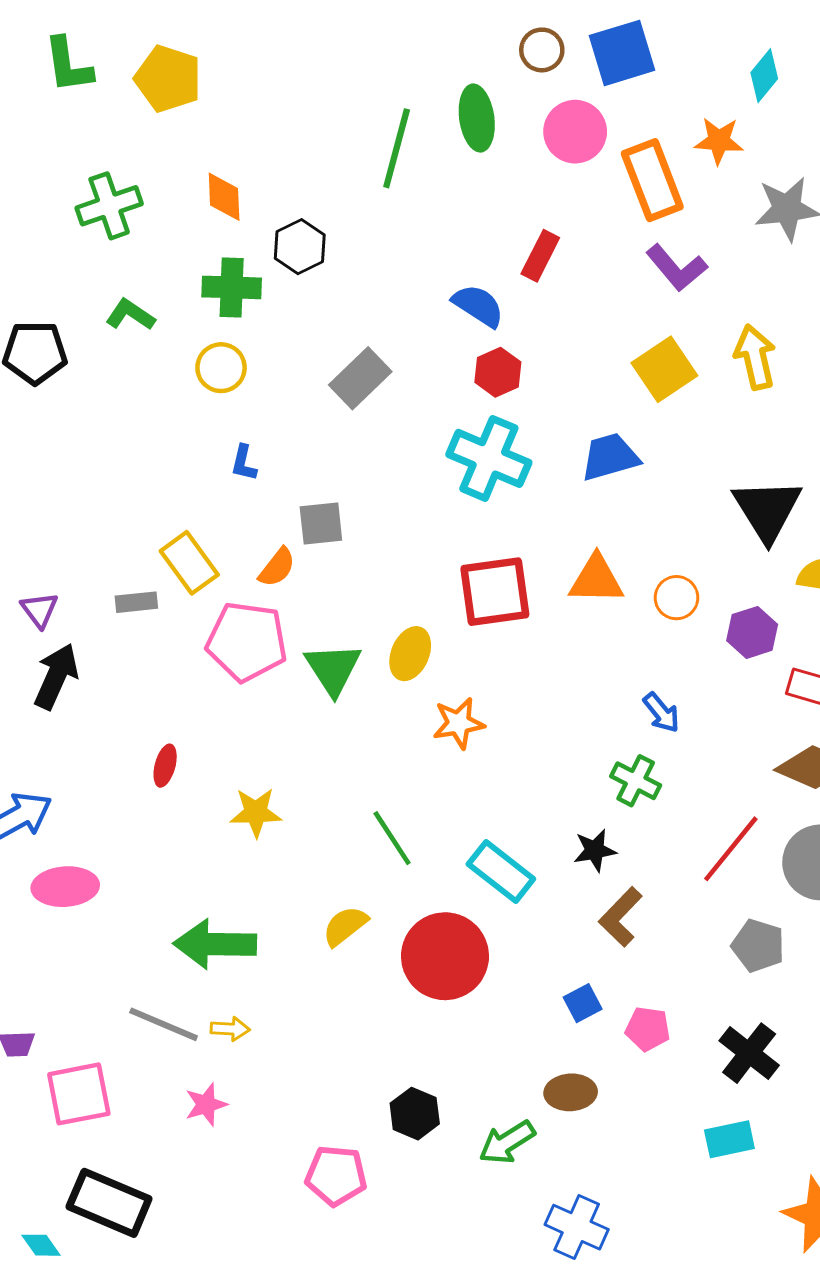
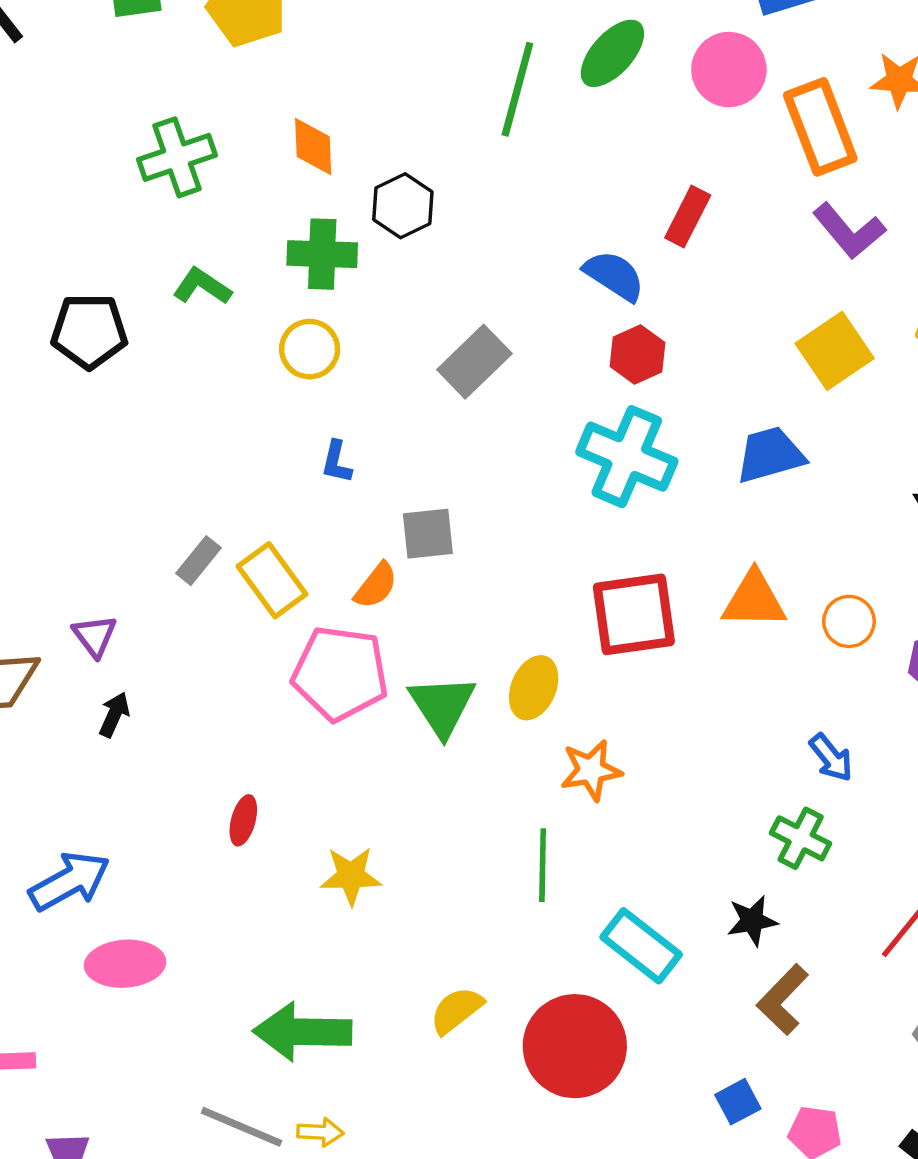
green ellipse: (477, 118) -> (612, 53), turned 50
gray rectangle: (136, 602) -> (199, 561), moved, turned -45
black arrow: (56, 676) -> (114, 715), size x0.6
green line: (392, 838) -> (543, 865), moved, turned 34

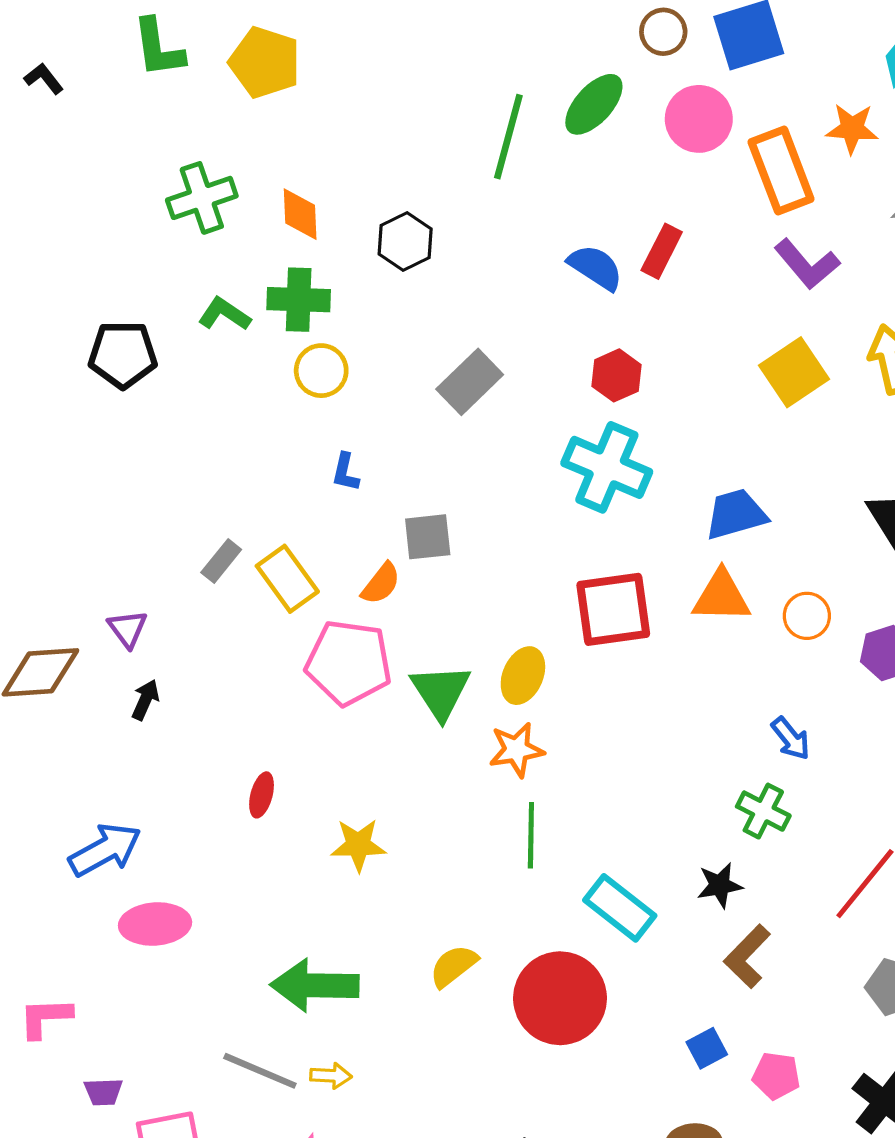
orange diamond: (313, 147) -> (300, 214), moved
green cross: (322, 254) -> (299, 300), moved
blue semicircle: (614, 276) -> (596, 267), moved
blue trapezoid: (770, 455) -> (736, 514), moved
orange star: (591, 770) -> (516, 750), moved

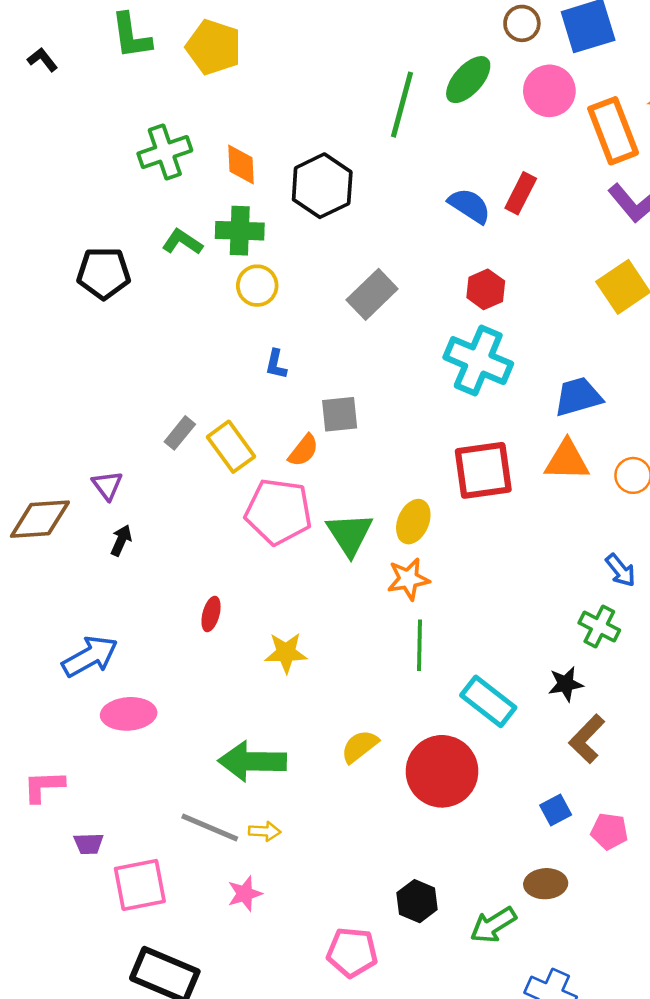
black hexagon: (405, 242) -> (322, 186), size x1.4

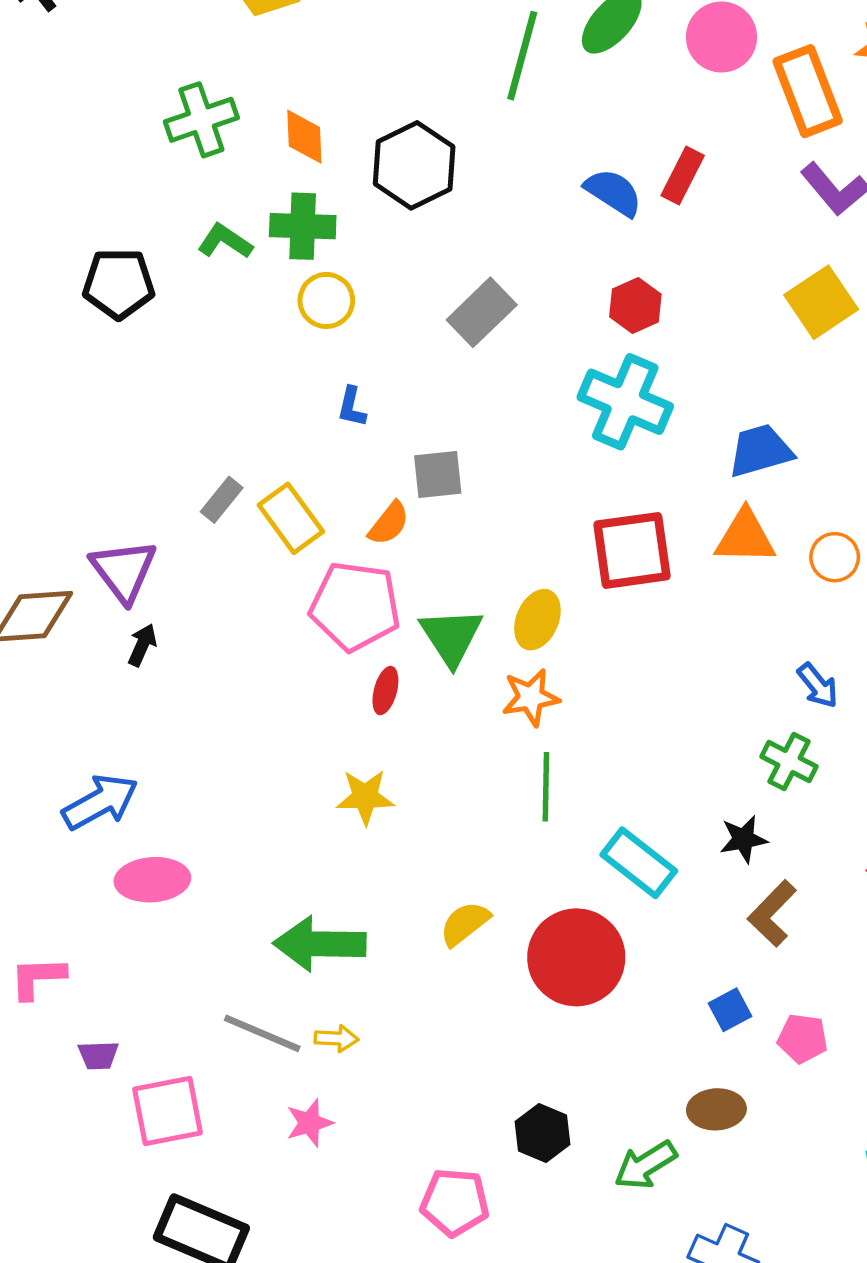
purple triangle: (107, 485) -> (124, 571), size x1.6
red ellipse: (211, 614) -> (385, 691), moved

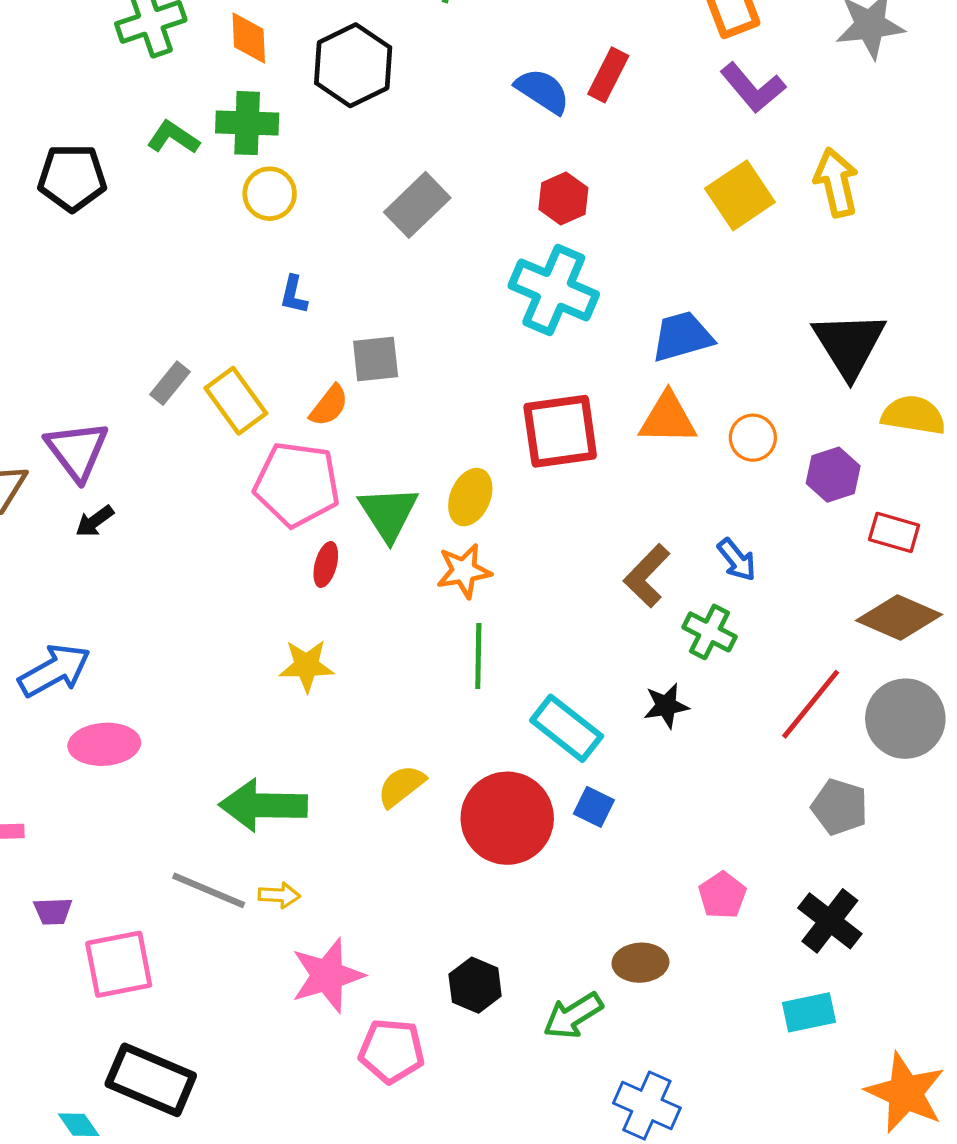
black arrow: (142, 645) -> (95, 521), turned -150
brown L-shape: (772, 913) -> (647, 576), moved
blue square: (730, 1010) -> (594, 807), moved, turned -36
pink pentagon: (803, 1038) -> (722, 895), turned 30
pink star: (309, 1123) -> (327, 975), moved, size x1.6

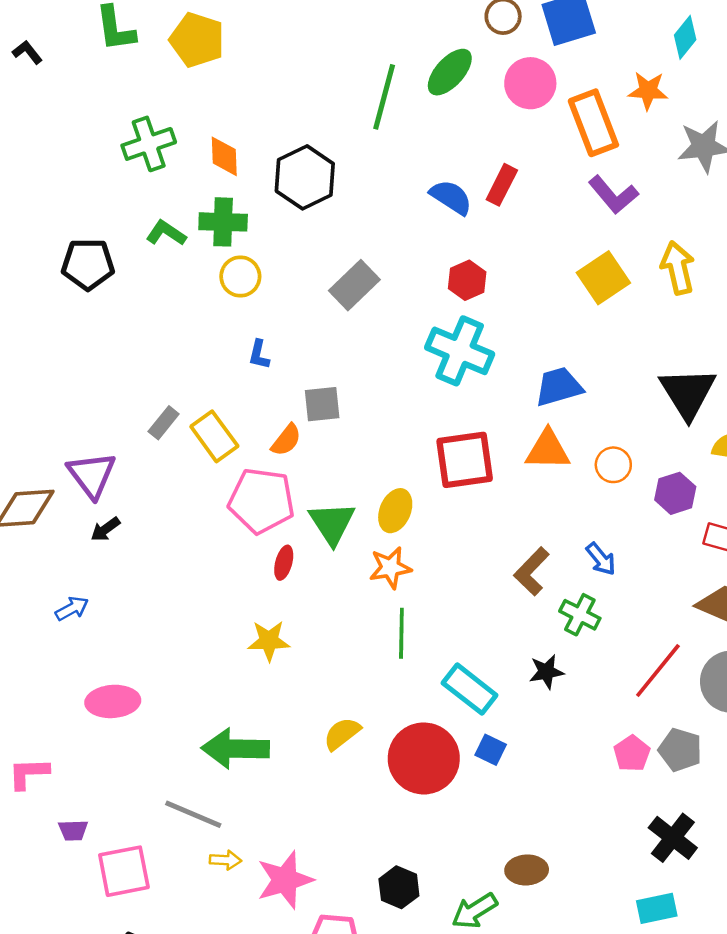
blue arrow: (54, 670) -> (72, 609), moved, size x0.6
yellow arrow: (279, 895) -> (226, 860), moved
pink pentagon: (722, 895) -> (632, 754), moved

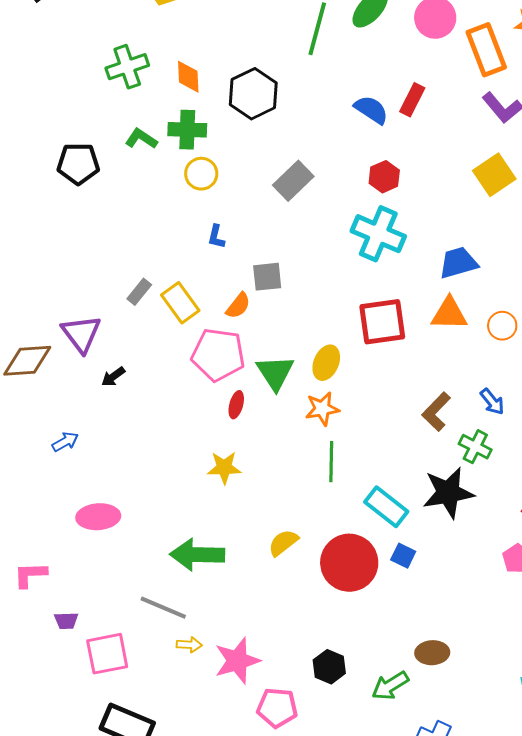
black arrow: (105, 529) -> (113, 377), moved
black star: (546, 672) -> (448, 493), size x1.8

